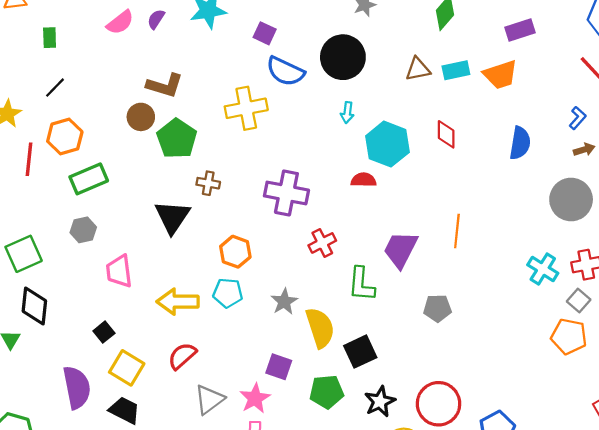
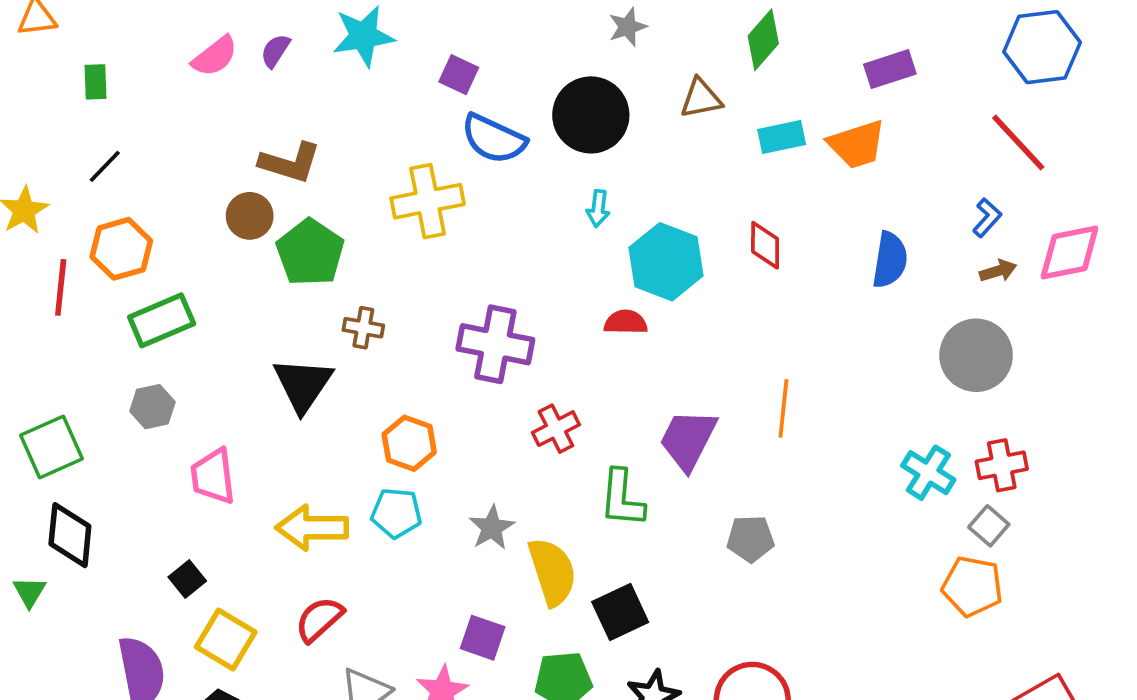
brown triangle: (418, 69) -> (701, 98), moved

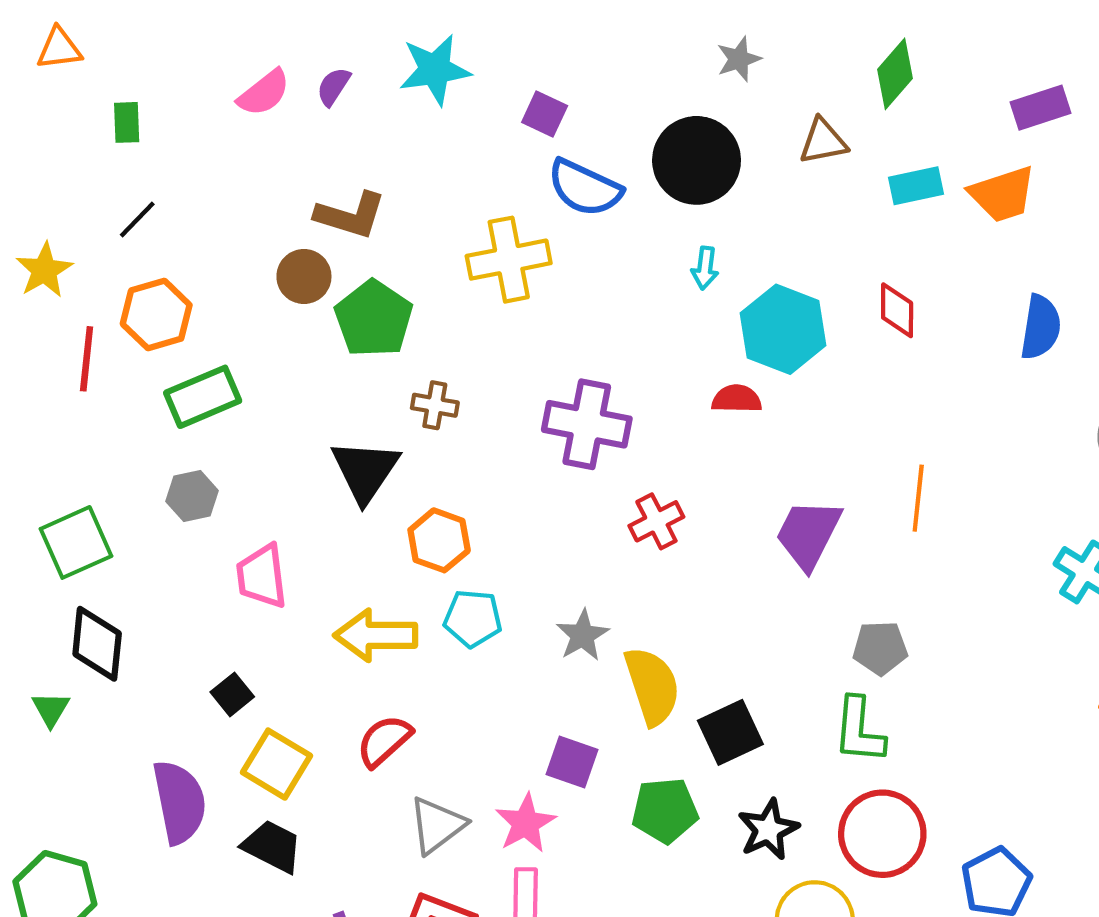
orange hexagon: (409, 443) -> (439, 540), moved
green L-shape: (622, 498) -> (859, 730), moved

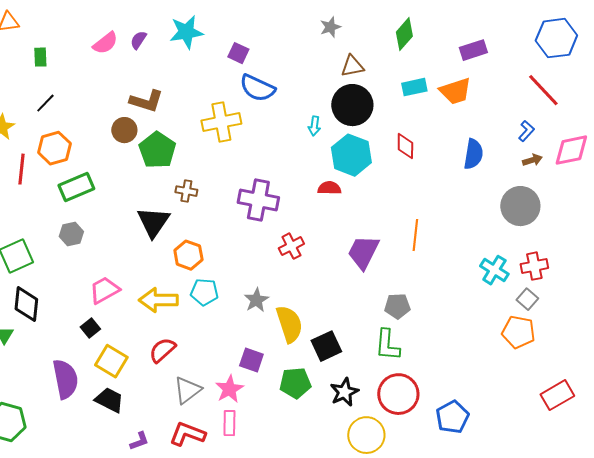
brown triangle: (823, 141) -> (352, 66), moved
black circle: (697, 160) -> (352, 105), moved
pink trapezoid: (262, 576) -> (104, 290), moved, turned 68

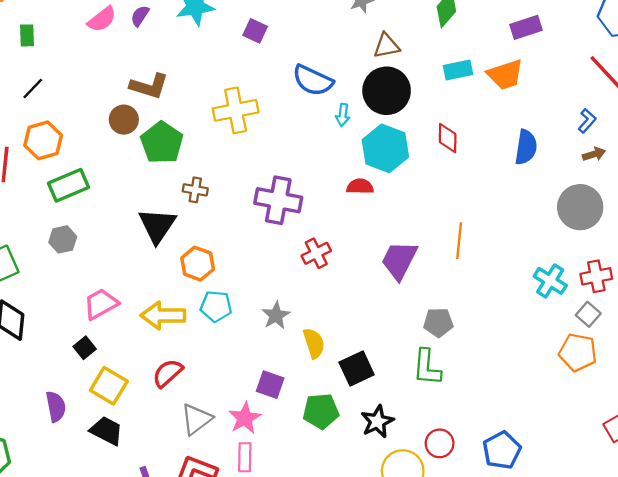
blue semicircle: (257, 88) -> (313, 80), moved
yellow semicircle: (289, 324) -> (314, 343), size x0.7
purple semicircle: (65, 379) -> (56, 407), size x0.7
red circle: (398, 394) -> (440, 443), moved, size x0.6

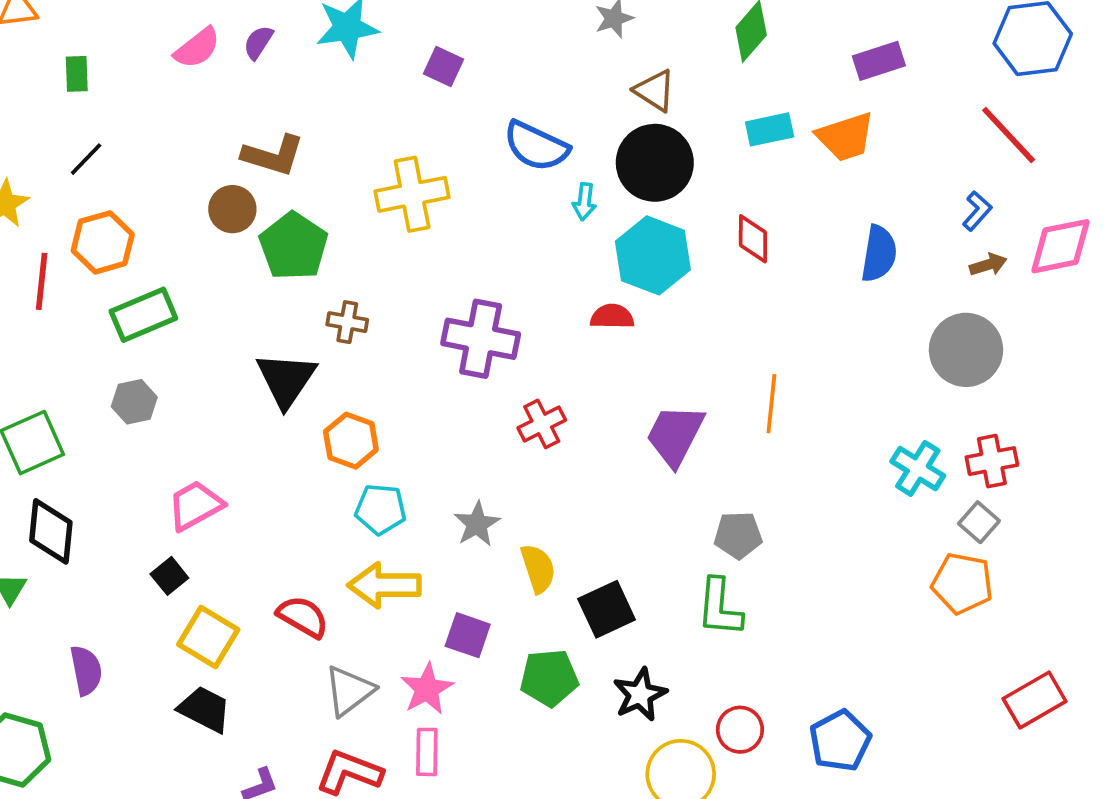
brown triangle: (387, 46) -> (655, 91), turned 44
yellow arrow: (163, 315) -> (384, 585), moved
red semicircle: (168, 373) -> (303, 617), turned 72
purple semicircle: (56, 407) -> (86, 670), moved

